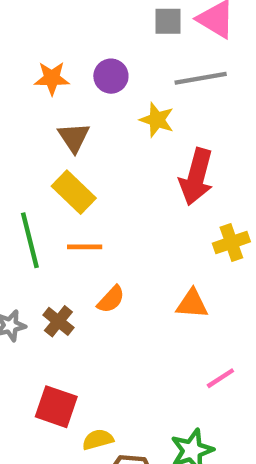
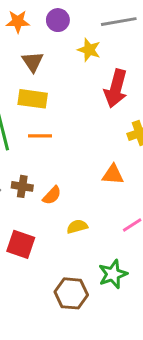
yellow rectangle: (74, 192) -> (33, 99), turned -36
orange semicircle: (111, 299) -> (52, 195), moved
brown cross: (58, 321) -> (22, 186), turned -30
yellow semicircle: (98, 440) -> (77, 227), moved

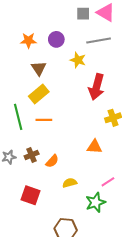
yellow rectangle: (33, 99) -> (39, 94), turned -48
brown cross: (22, 186) -> (32, 155), turned -32
green star: (113, 274) -> (96, 202), moved

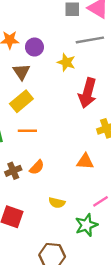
purple circle: (56, 39) -> (34, 47), moved
orange semicircle: (52, 161) -> (37, 167), moved
yellow semicircle: (70, 183) -> (57, 203), turned -152

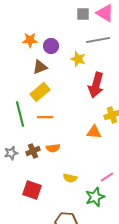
brown triangle: (21, 72) -> (40, 67), turned 42
orange triangle: (85, 161) -> (94, 132), moved
orange semicircle: (37, 167) -> (53, 148), turned 40

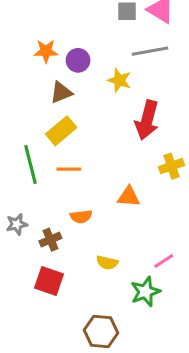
orange triangle: (94, 132) -> (129, 197), moved
brown cross: (33, 151) -> (50, 240), moved

